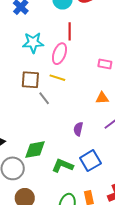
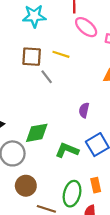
pink ellipse: (59, 54) -> (86, 27), moved, turned -70

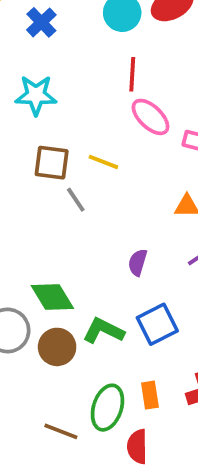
cyan star: (34, 16) -> (36, 95), moved
green diamond: (37, 133) -> (52, 297), turned 65
brown circle: (26, 186) -> (57, 347), moved

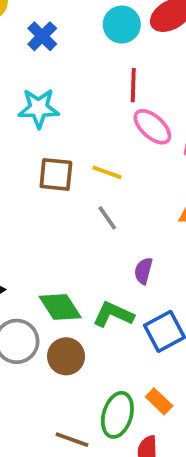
gray line: (76, 200) -> (107, 218), moved
green L-shape: (103, 331) -> (113, 314), moved
orange rectangle: (150, 395) -> (159, 401), turned -36

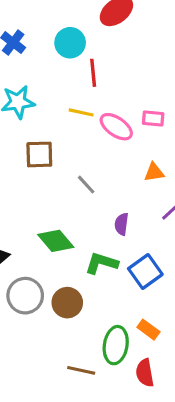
cyan circle: (122, 25) -> (70, 43), moved
pink ellipse: (152, 127) -> (116, 127), moved
yellow line: (107, 172) -> (81, 112), moved
green diamond: (60, 307) -> (56, 241), moved

